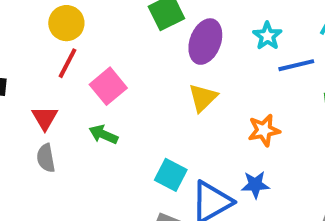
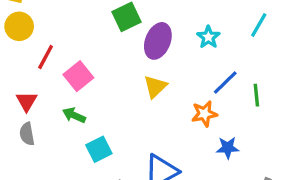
yellow circle: (66, 23) -> (19, 26), moved
blue line: (296, 65) -> (225, 83), moved, turned -32
cyan square: (171, 175) -> (99, 149), moved, turned 35
blue star: (255, 185) -> (228, 148), moved

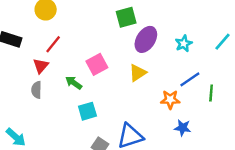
red line: (46, 57) -> (53, 44), moved
pink square: (78, 76) -> (97, 64), moved

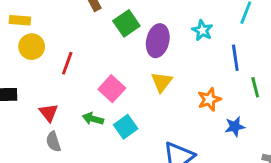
red line: (53, 44) -> (67, 63), moved
blue line: (190, 79) -> (235, 58), moved, turned -45
green line: (211, 93) -> (255, 87), moved
cyan square: (87, 111) -> (126, 127), moved

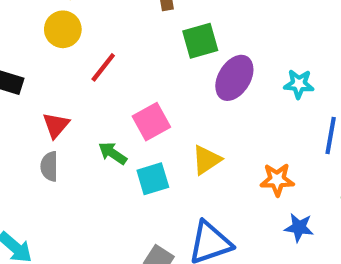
cyan star: (202, 30) -> (299, 84), turned 30
yellow triangle: (162, 82) -> (206, 160), moved

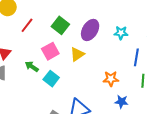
green square: (200, 41) -> (60, 25), moved, turned -36
yellow triangle: (206, 160) -> (77, 54), moved
cyan square: (153, 179) -> (51, 79), turned -35

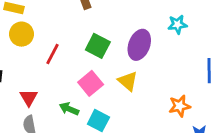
cyan star: (121, 33) -> (177, 24), moved
yellow triangle: (77, 54) -> (128, 81), turned -35

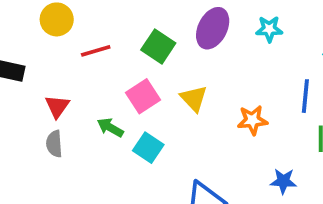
purple ellipse: (139, 45) -> (213, 28), moved
red line: (52, 54) -> (96, 51), turned 40
orange star: (180, 106) -> (252, 120), moved

